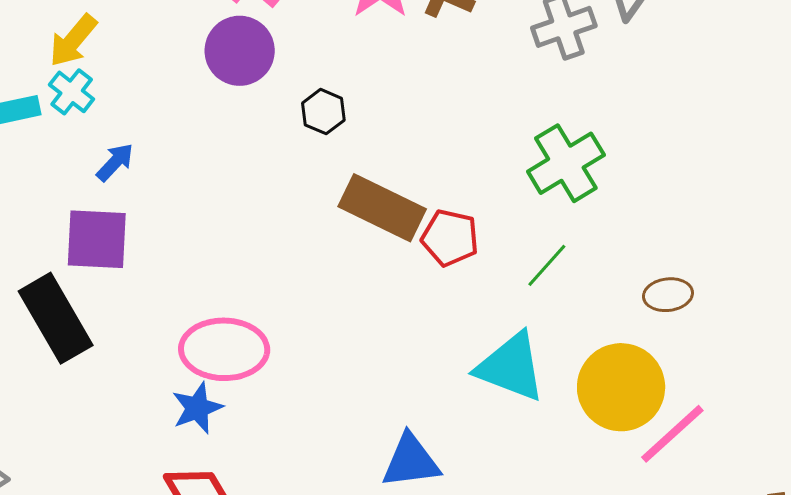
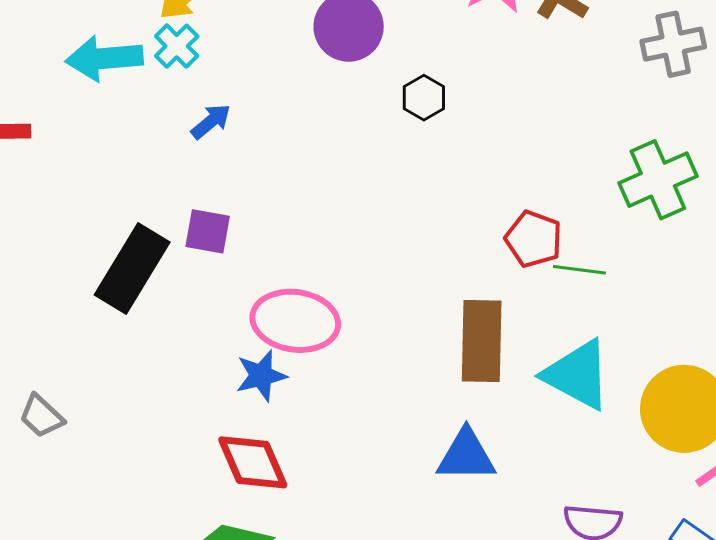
brown rectangle: (382, 208) -> (482, 341), moved, turned 58
purple square: (97, 239) -> (208, 231), moved, size x0.7
green line: (547, 265) -> (579, 270), moved, turned 48
black rectangle: (56, 318) -> (132, 269), turned 54

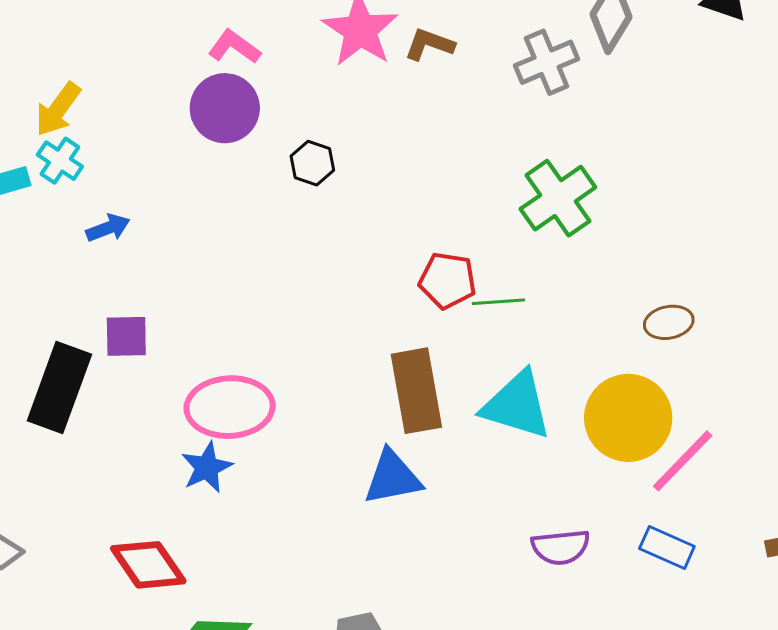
blue arrow: (211, 121) -> (108, 228), turned 30
blue triangle: (466, 456) -> (393, 477), moved
red diamond: (253, 462) -> (148, 565), moved

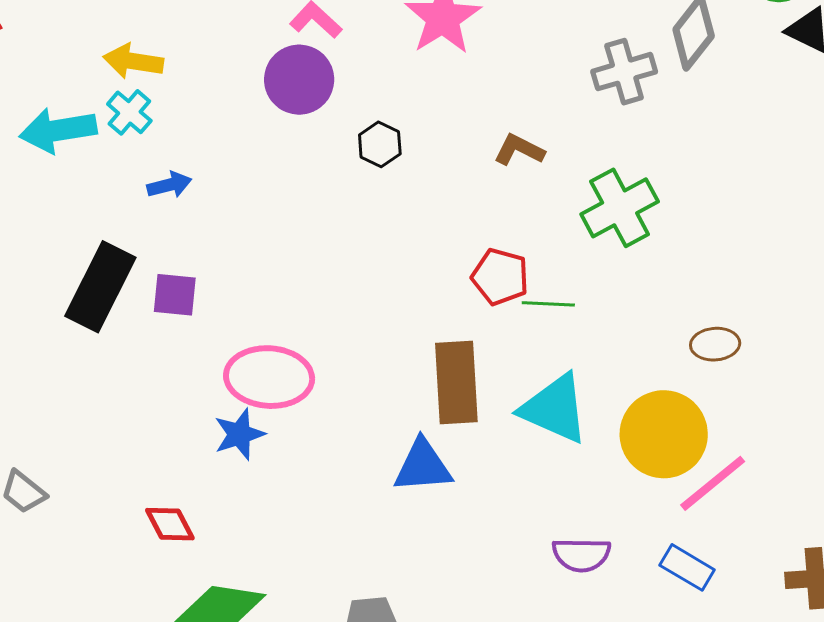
brown L-shape: (429, 44) -> (519, 150), moved
yellow arrow: (58, 109) -> (133, 61), turned 56
black rectangle: (59, 387) -> (100, 287), moved
red diamond: (148, 565) -> (170, 524), size x0.7

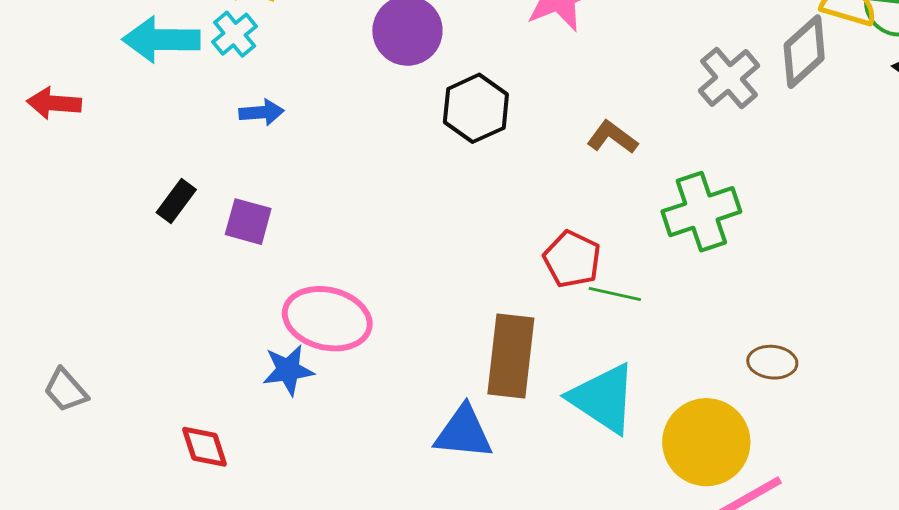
gray cross: (624, 72) -> (729, 78), turned -34
black hexagon: (380, 144) -> (476, 108), size x1.5
black rectangle: (100, 287) -> (176, 201), size x0.5

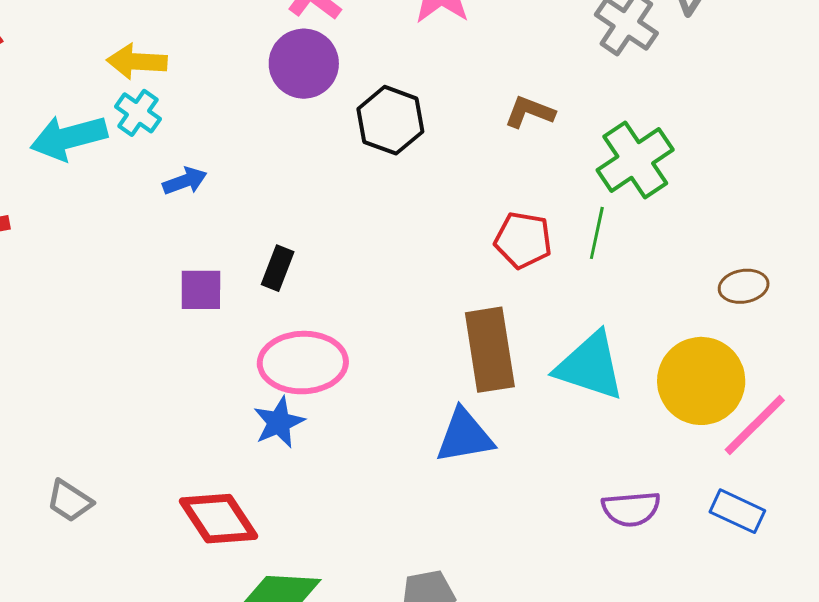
black rectangle: (176, 201) -> (278, 268), moved
green line: (615, 294) -> (597, 233), moved, turned -75
red diamond: (204, 447) -> (218, 519), size x1.5

